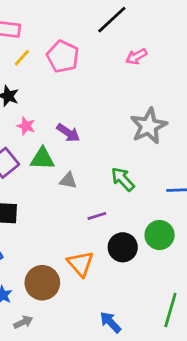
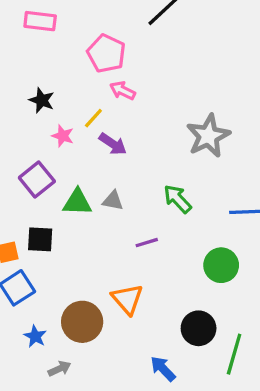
pink arrow: (136, 56) -> (123, 91), moved, turned 55
yellow line: (22, 58) -> (93, 118), moved
green triangle: (42, 159) -> (77, 202), moved
black circle: (123, 247) -> (199, 328), moved

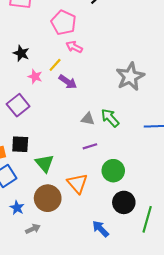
gray triangle: (113, 201) -> (88, 119), moved
green triangle: (77, 202) -> (44, 163), moved, turned 48
green circle: (221, 265) -> (113, 171), moved

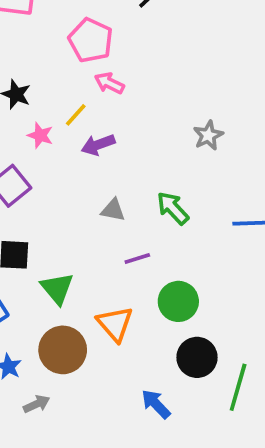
gray star: (130, 77) -> (208, 135), size x0.6
purple arrow: (68, 82) -> (98, 145), turned 126
gray triangle: (88, 119) -> (113, 210), moved

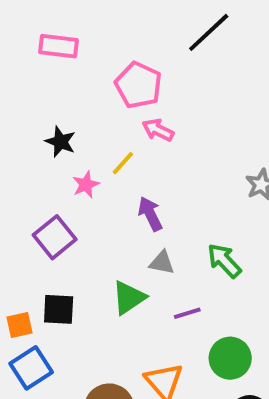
pink star: (40, 135) -> (86, 185), turned 30
purple arrow: (98, 145) -> (150, 214), moved, turned 84
green triangle: (57, 288) -> (129, 298), moved, turned 36

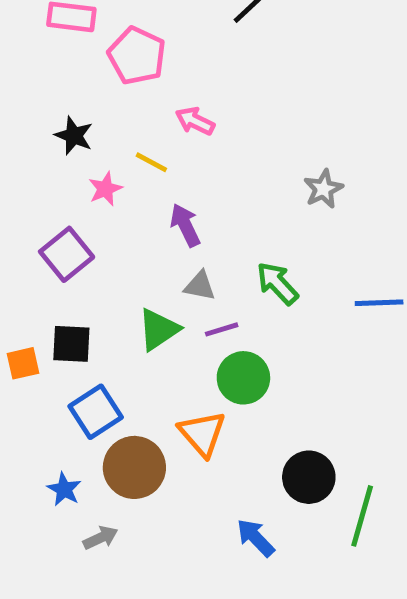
pink pentagon: (138, 85) -> (137, 56), moved
yellow line: (123, 163) -> (151, 162), turned 76
purple line: (187, 313) -> (222, 329), moved
green circle: (230, 358) -> (243, 378), moved
blue square: (31, 368) -> (96, 412), moved

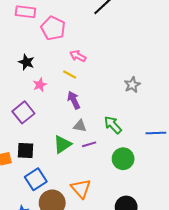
yellow line: (151, 162) -> (70, 74), moved
green circle: (243, 378) -> (123, 159), moved

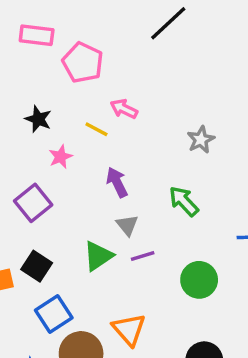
yellow line: (70, 74) -> (96, 129), moved
gray star: (132, 85) -> (201, 140), moved
green arrow: (113, 125) -> (184, 201), moved
gray triangle: (80, 126) -> (127, 225), turned 40
black square: (25, 151) -> (37, 266), turned 30

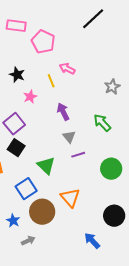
yellow line: (96, 129) -> (51, 81), turned 40
green triangle: (98, 256) -> (46, 166), moved, turned -42
black square: (37, 266) -> (16, 148), moved

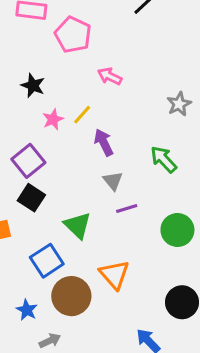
yellow line: (51, 81) -> (82, 115), moved, turned 64

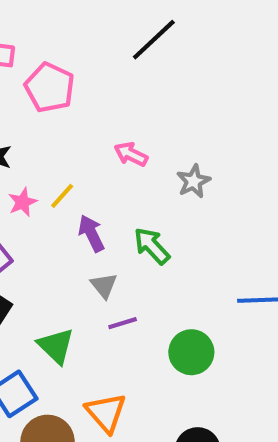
pink arrow: (110, 76) -> (131, 154), moved
green arrow: (164, 159) -> (152, 246), moved

